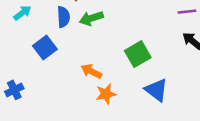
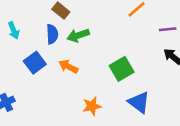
cyan arrow: (22, 13) -> (14, 30), turned 105
orange arrow: (91, 71) -> (68, 66), moved

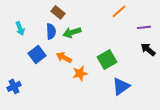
blue triangle: (139, 102) -> (121, 86), turned 48
orange star: (92, 106) -> (80, 73), moved

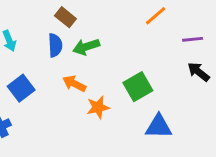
blue square: (37, 54) -> (21, 88), moved
blue triangle: (121, 86) -> (159, 127), turned 36

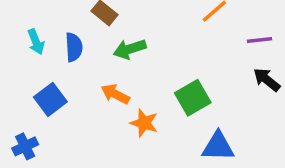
blue semicircle: (55, 45) -> (74, 47), moved
orange star: (98, 107) -> (144, 123), turned 30

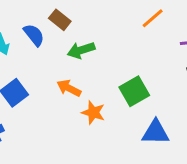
blue semicircle: (74, 47) -> (34, 35), moved, turned -35

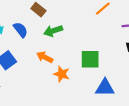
blue semicircle: (34, 35) -> (21, 30), moved
green square: (134, 91) -> (90, 59), turned 30

